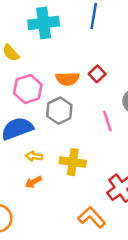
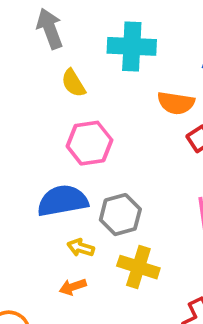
orange semicircle: (67, 79) -> (176, 103), moved
gray hexagon: (59, 111) -> (120, 215), moved

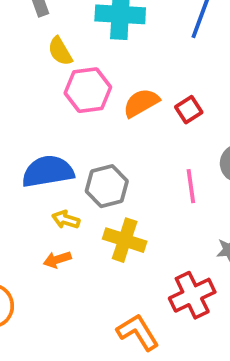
orange semicircle: (176, 103) -> (141, 103), moved, turned 141
pink hexagon: (89, 143) -> (88, 90), moved

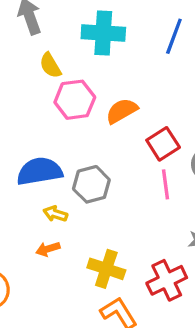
red square: (189, 110) -> (163, 144), moved, size x1.4
yellow cross: (125, 240) -> (106, 269), moved

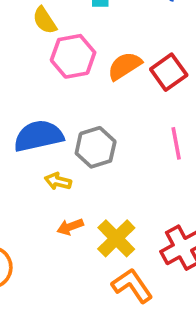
red square: (163, 144) -> (169, 72), moved
orange arrow: (48, 249) -> (70, 227), moved
yellow cross: (106, 269) -> (116, 238), turned 30

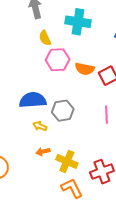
orange semicircle: (125, 66) -> (85, 69), turned -144
yellow cross: (116, 238) -> (67, 161), turned -30

